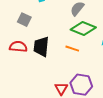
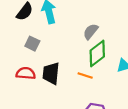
green diamond: (83, 29) -> (97, 54), turned -60

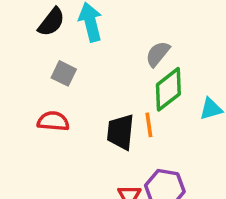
black trapezoid: (51, 73) -> (121, 132), moved
orange line: (85, 76) -> (149, 125), turned 64

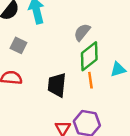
orange line: (149, 125) -> (90, 80), moved

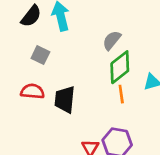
black trapezoid: (57, 85) -> (65, 99), moved

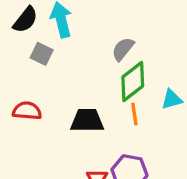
gray square: (40, 55) -> (42, 54), moved
black trapezoid: (65, 99) -> (87, 120), moved, turned 84

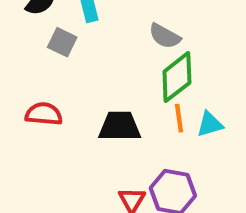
gray semicircle: (123, 49) -> (165, 36), turned -100
cyan triangle: (172, 99) -> (210, 124), moved

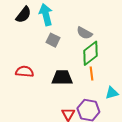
gray square: (62, 42) -> (53, 40), moved
cyan triangle: (210, 124) -> (112, 93), moved

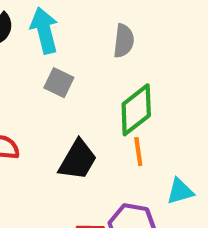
gray semicircle: (84, 33) -> (124, 41), moved, turned -112
black trapezoid: (62, 78) -> (78, 160), turned 120

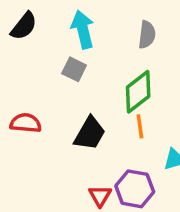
cyan arrow: (44, 30) -> (83, 29), moved
gray semicircle: (124, 41) -> (147, 35), moved

